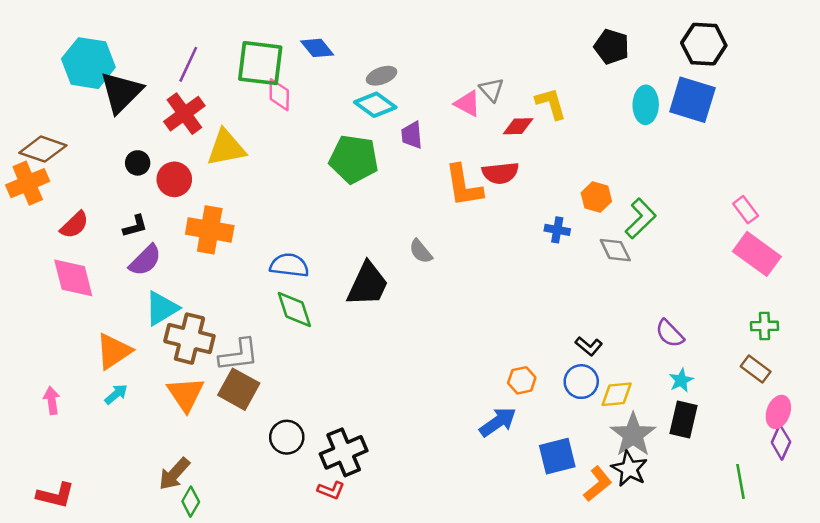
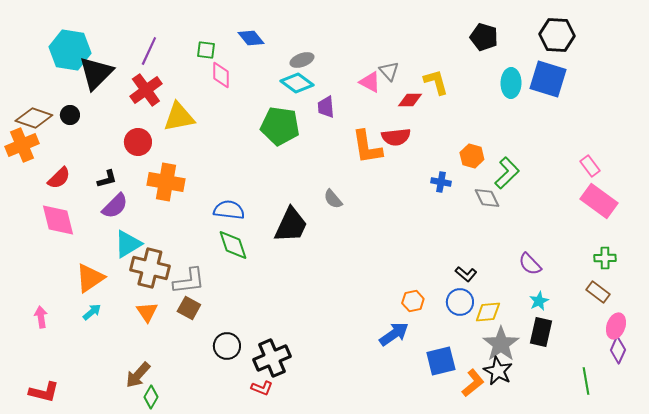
green square: (260, 63) -> (206, 50), size x0.5
black circle: (138, 163) -> (70, 115), moved
brown square: (239, 389) -> (189, 308), size x0.7
orange triangle: (186, 394) -> (147, 312), size x0.7

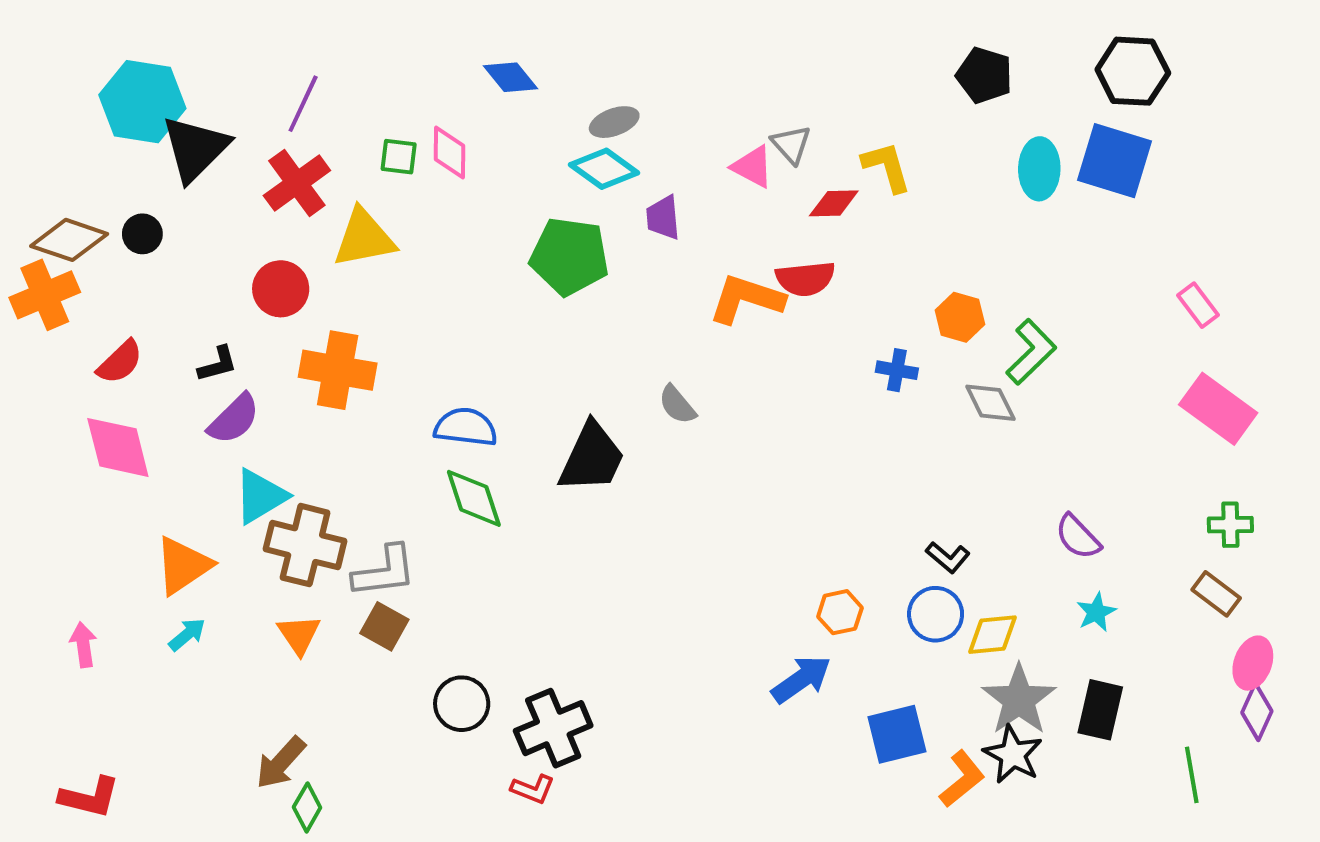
green square: (206, 50) -> (399, 157), moved
orange L-shape: (367, 147) -> (746, 299), turned 117
pink rectangle: (590, 166) -> (1198, 305), moved
black rectangle: (541, 332) -> (1100, 710), moved

